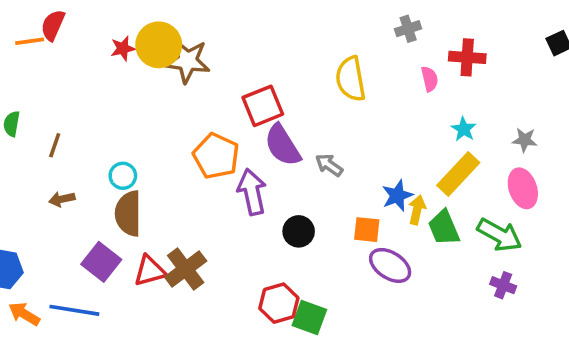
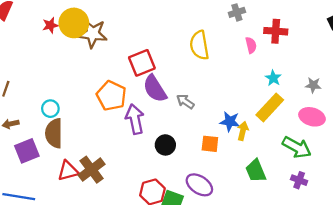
pink ellipse: (523, 188) -> (312, 117), turned -55
blue star: (397, 196) -> (230, 122), turned 30
green trapezoid: (444, 228) -> (256, 171), moved
purple square: (101, 262) -> (27, 151), moved, turned 30
purple ellipse: (390, 265) -> (199, 185), moved

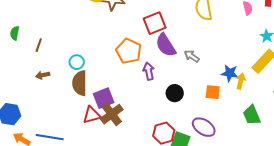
purple arrow: (135, 119) -> (149, 71), size x0.7
purple square: (27, 151) -> (104, 98), moved

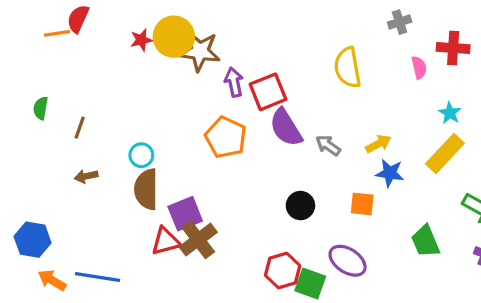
purple arrow: (149, 71) -> (234, 82), moved
yellow arrow: (241, 81) -> (378, 144), moved, turned 49

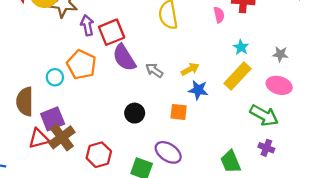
cyan circle: (141, 155) -> (55, 77), moved
green trapezoid: (425, 241) -> (231, 162), moved
red hexagon: (283, 270) -> (99, 155), moved

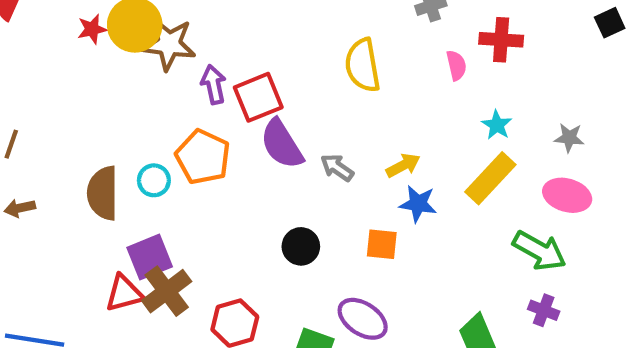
brown semicircle: (25, 102) -> (103, 193), moved

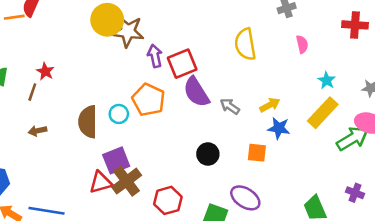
red star: (92, 29) -> (45, 71), moved, turned -30
red cross: (501, 40) -> (355, 25), moved
green arrow: (539, 251) -> (352, 139), moved, turned -60

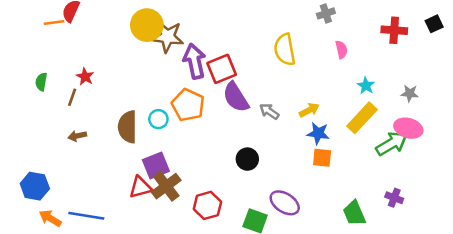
purple arrow: (155, 56) -> (195, 61), size x1.5
orange square: (257, 153) -> (322, 158), moved

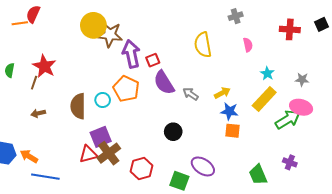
red square: (222, 69) -> (153, 60), size x0.6
red star: (85, 77) -> (44, 66), size x1.6
orange arrow: (50, 218) -> (29, 156), moved

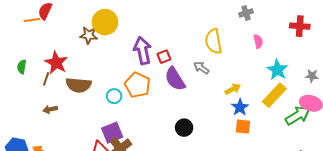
brown star: (110, 35) -> (89, 35), moved, size x0.7
cyan star: (267, 73) -> (277, 70), size x1.5
gray arrow: (191, 94) -> (201, 68), moved
brown semicircle: (78, 106) -> (79, 85), moved, turned -85
blue star: (229, 111) -> (240, 107), turned 30

